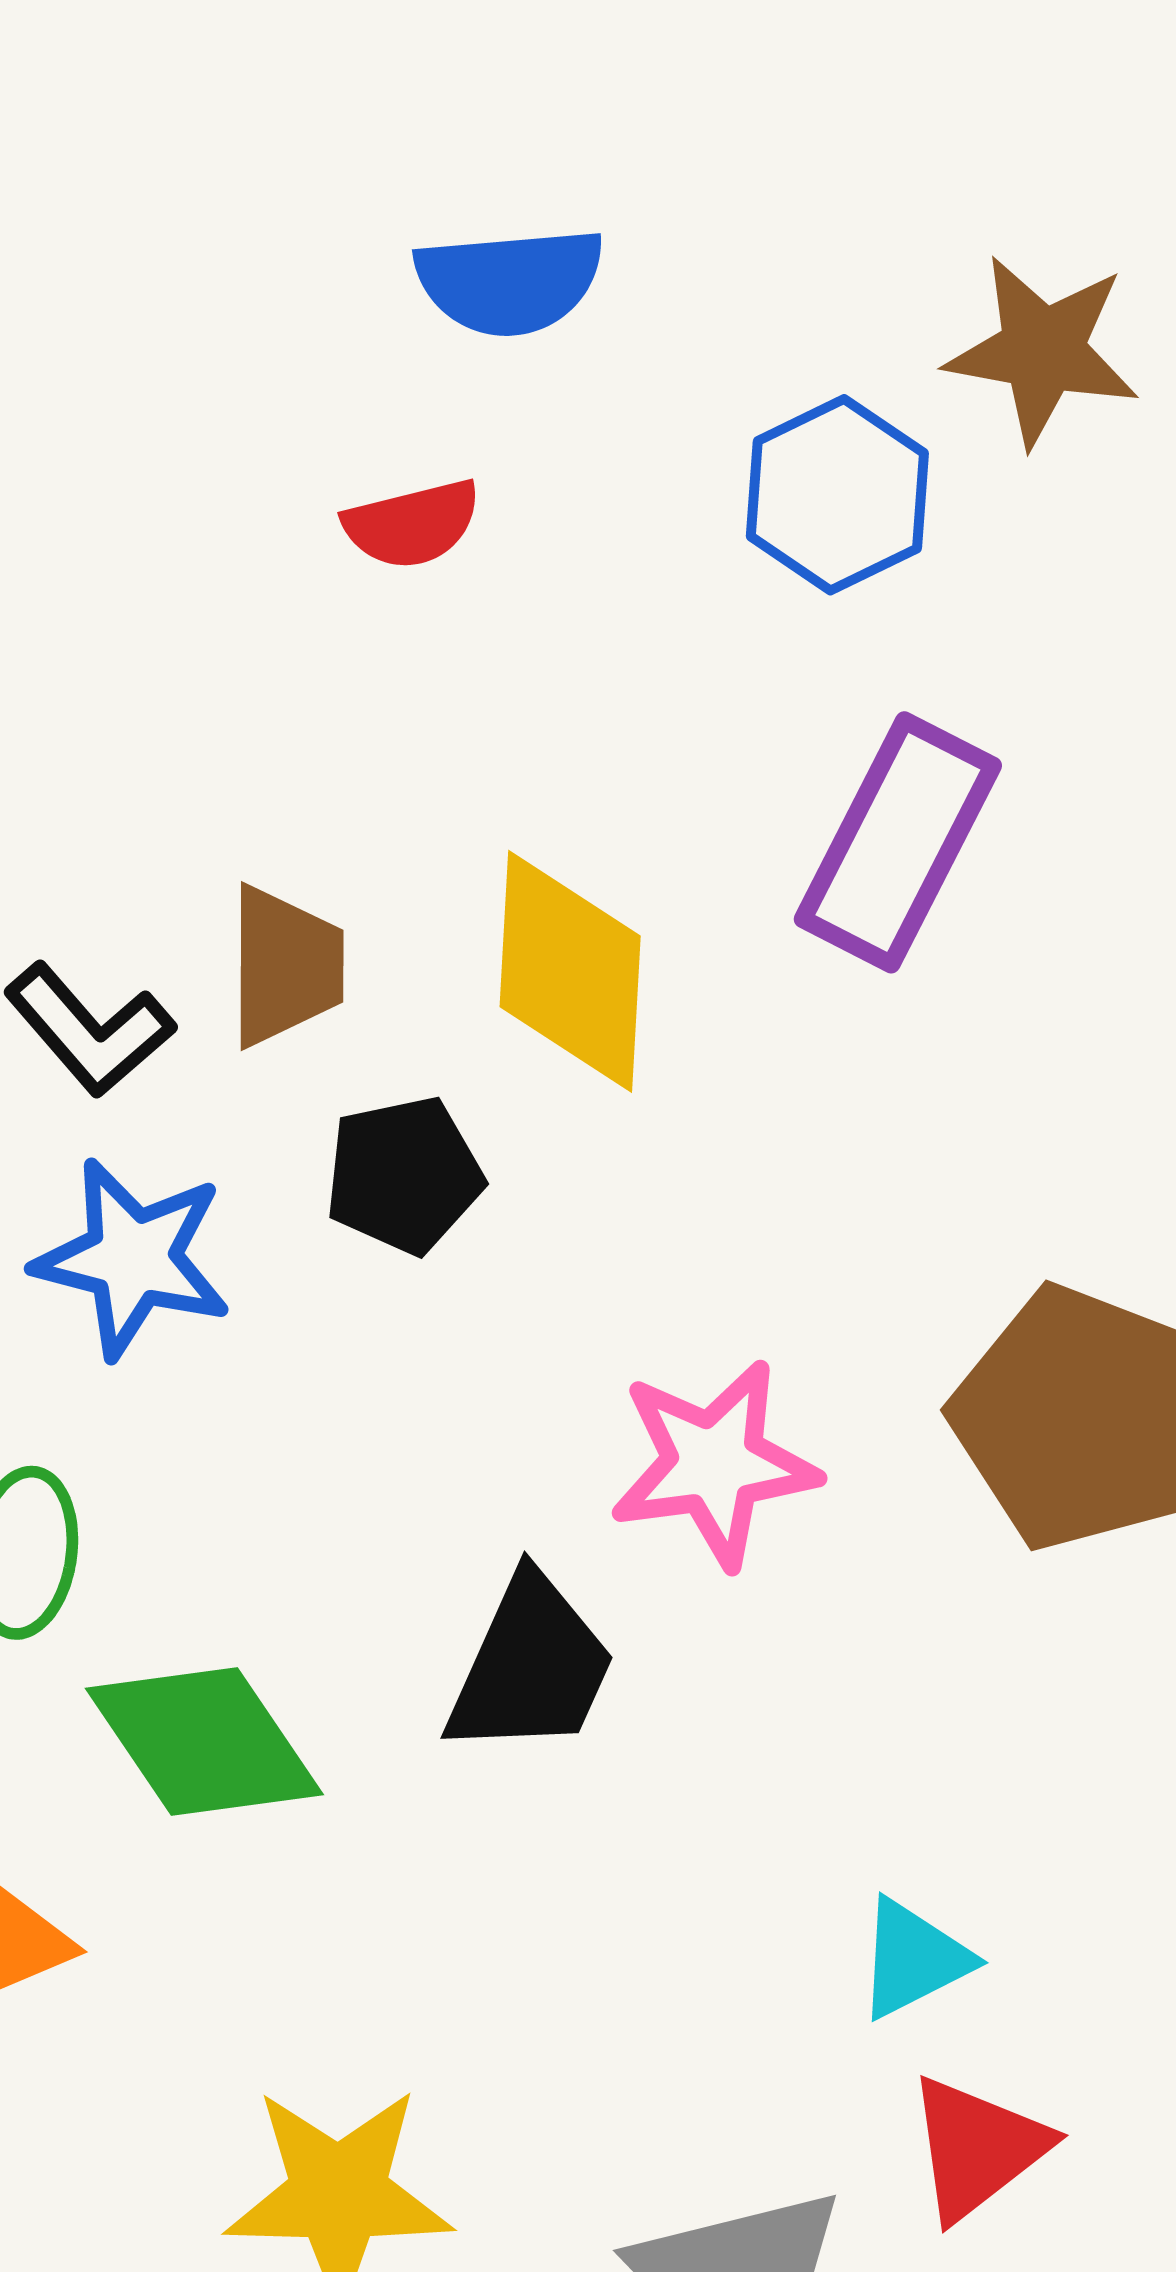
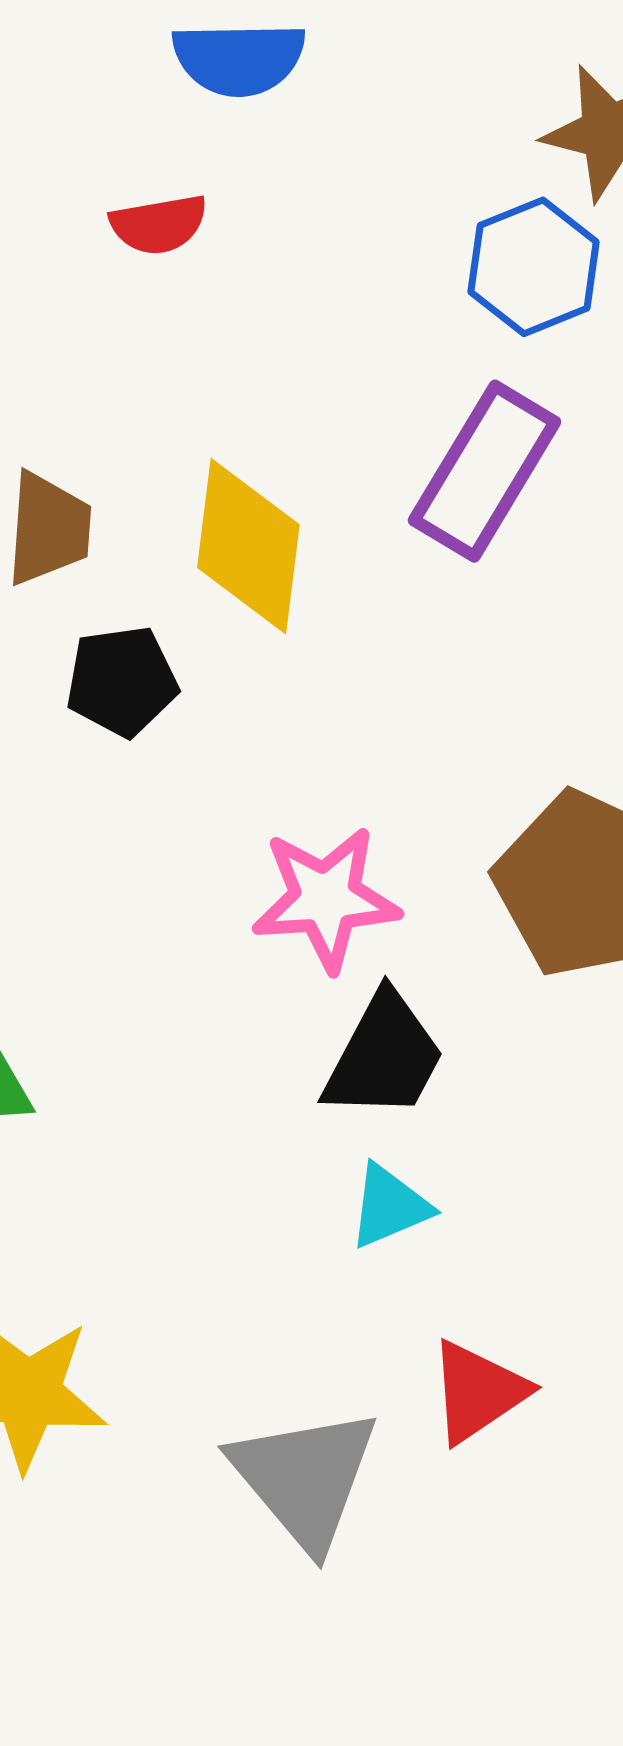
blue hexagon: (837, 495) -> (534, 267), moved
black trapezoid: (531, 1666) -> (384, 1056), moved
cyan triangle: (913, 1959) -> (390, 1206), moved

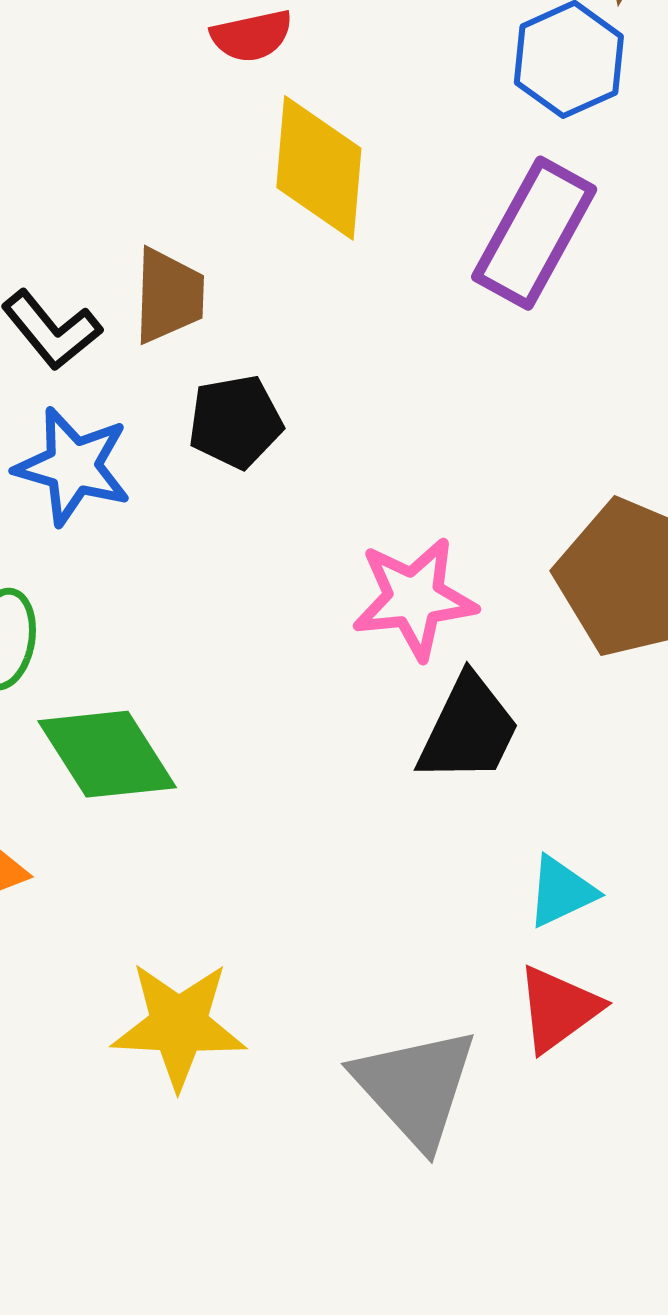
yellow diamond: (248, 546) -> (319, 168), moved
cyan triangle: (390, 1206) -> (561, 892), moved

